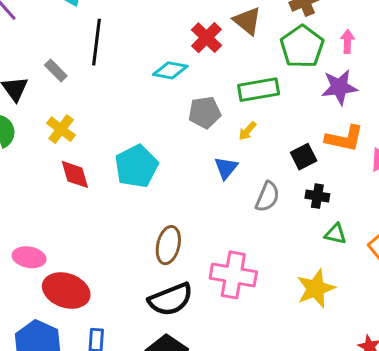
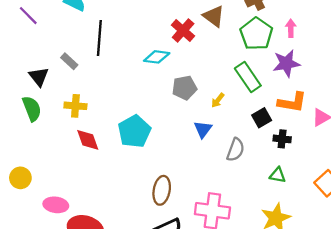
green rectangle: (259, 90) -> (248, 77), moved, turned 68
yellow cross: (61, 129) -> (75, 106), turned -30
black cross: (317, 196) -> (282, 139), moved
green triangle: (335, 234) -> (278, 175), moved

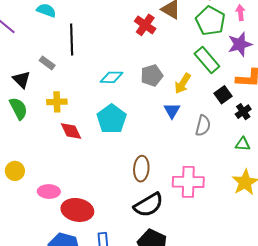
cyan diamond: (157, 57) -> (112, 77), moved
yellow arrow: (218, 100) -> (183, 83), size x1.5
black cross: (282, 139) -> (243, 112), turned -35

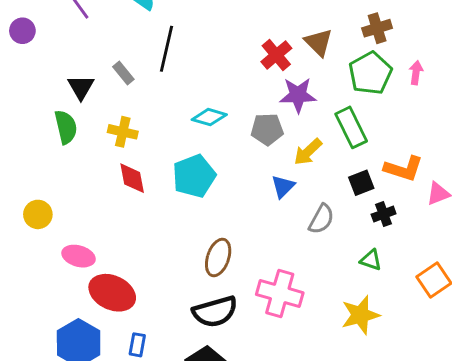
purple star: (240, 44) -> (298, 95), moved

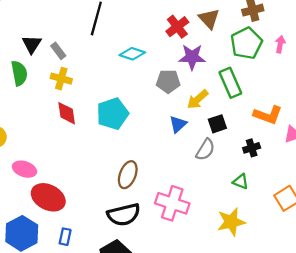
gray rectangle: (123, 73) -> (58, 51), moved
cyan diamond: (209, 117) -> (132, 54), moved
black square: (361, 183) -> (217, 124), moved

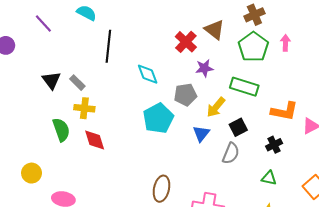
cyan diamond: (132, 54) -> (148, 74), turned 60
purple star: (192, 57) -> (204, 68), size x0.7
green semicircle: (19, 73) -> (61, 130), moved
green rectangle: (230, 83) -> (244, 87), turned -40
cyan pentagon: (113, 114) -> (158, 118), moved

